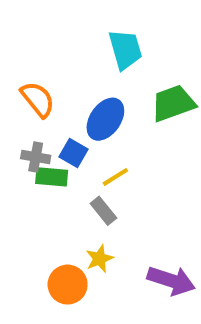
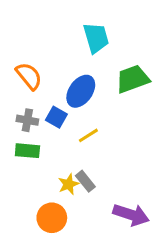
green rectangle: (52, 177) -> (27, 151), moved
gray rectangle: (103, 211) -> (85, 181), moved
yellow star: (99, 259) -> (69, 184), moved

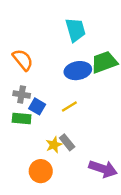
blue ellipse: (81, 91) -> (78, 71), moved, turned 45
blue square: (56, 117) -> (37, 106), moved

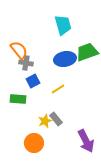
gray cross: (22, 95) -> (26, 63), moved
blue square: (37, 106) -> (33, 81), moved, turned 32
purple arrow: (103, 169) -> (86, 141), turned 45

